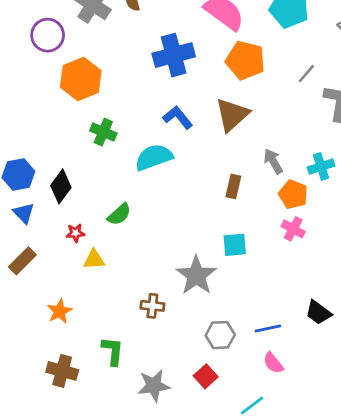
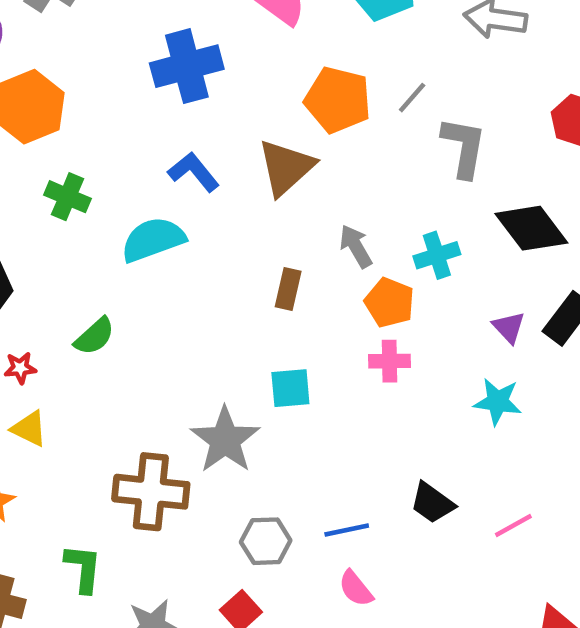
orange pentagon: (245, 60) -> (338, 100), moved
pink cross: (293, 229) -> (390, 361), turned -30
yellow triangle: (94, 259) -> (29, 429), moved, turned 30
brown cross: (152, 306) -> (151, 492), size x1.8

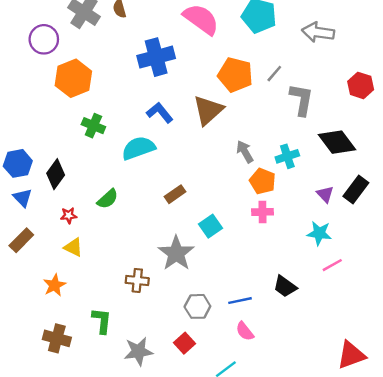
brown rectangle: (288, 289) -> (175, 194), moved, turned 42
cyan square: (290, 388) -> (210, 226), turned -30
brown cross: (151, 492) -> (137, 280), size x0.6
pink line: (513, 525) -> (332, 265), moved

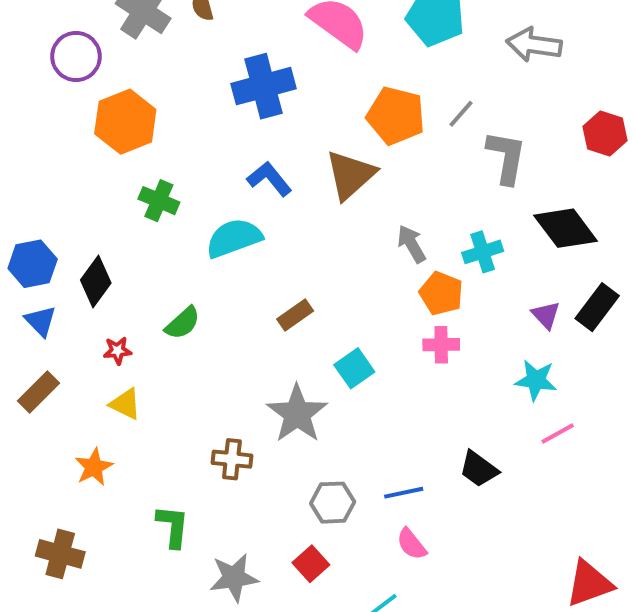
brown cross: (57, 338) -> (60, 554), moved

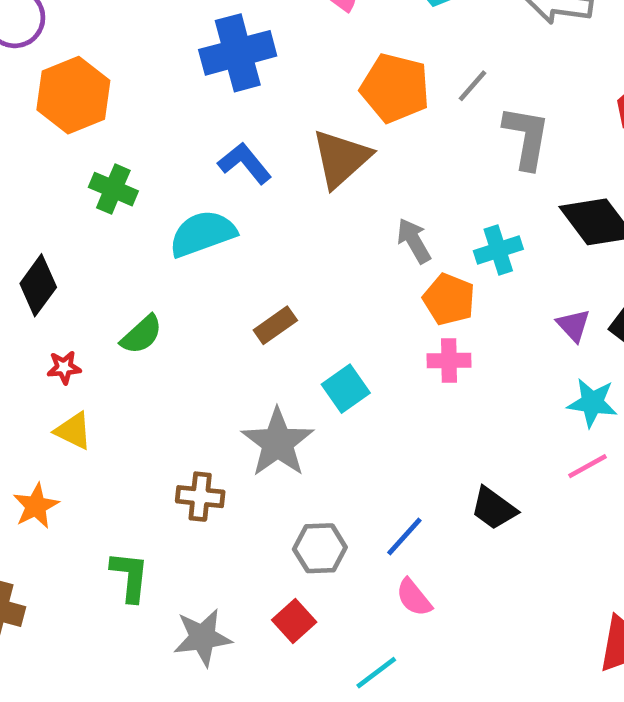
cyan star: (536, 380) -> (592, 403), moved
blue line: (404, 493) -> (404, 536), turned -36

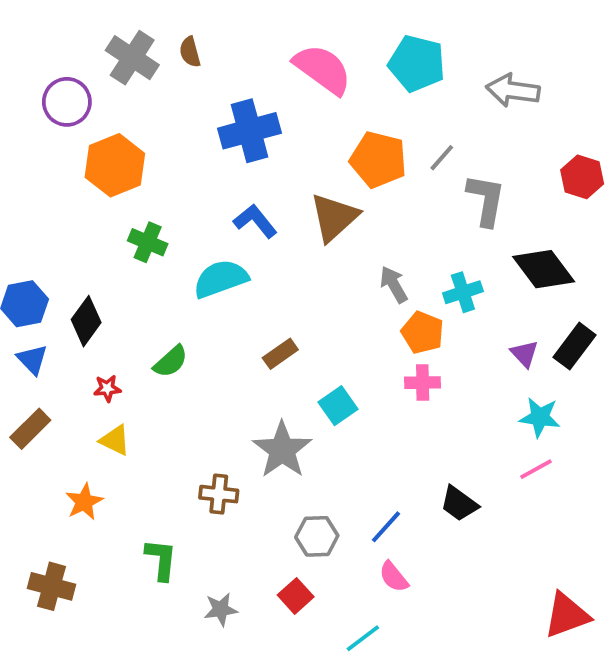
gray star: (203, 637) -> (221, 609), size x0.7

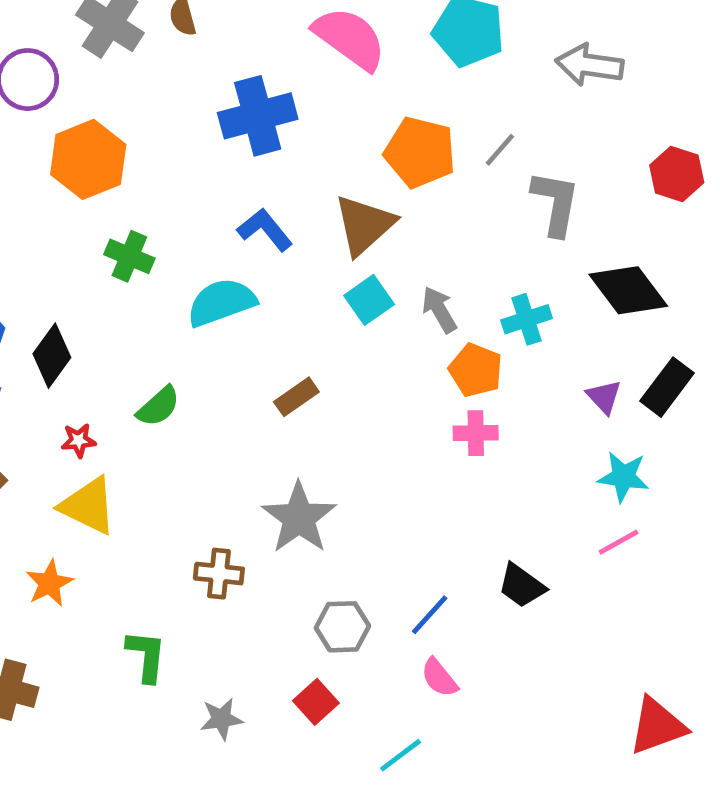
cyan square: (338, 406) -> (369, 300), moved
yellow triangle: (115, 440) -> (88, 506), size x1.5

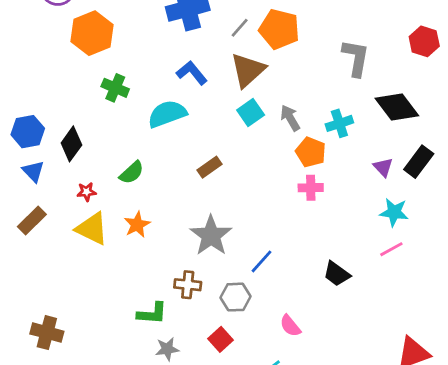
gray line: (500, 150) -> (240, 28), moved
brown cross: (219, 574) -> (188, 285), moved
orange star: (49, 583) -> (137, 225), moved
blue line: (430, 615) -> (261, 261), moved
green L-shape: (146, 656) -> (152, 313), moved, turned 88

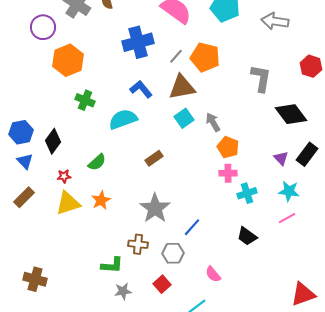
brown triangle: (248, 70) -> (182, 87), turned 32
cyan cross: (339, 123) -> (247, 193), moved
yellow triangle: (92, 229) -> (68, 203), turned -44

